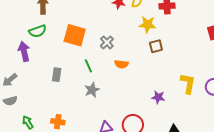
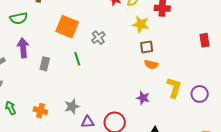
green semicircle: (38, 31) -> (19, 18), moved
purple arrow: (24, 51) -> (23, 48), moved
orange semicircle: (121, 64) -> (151, 64), moved
gray star: (92, 90) -> (72, 106), moved

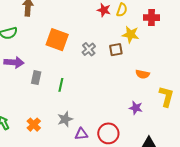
brown square: (147, 47) -> (116, 50), moved
purple arrow: (23, 48) -> (14, 62), turned 102
green line: (77, 59) -> (61, 85), moved, turned 32
orange cross: (40, 111) -> (34, 125), turned 32

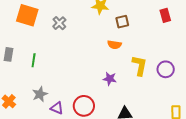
brown square: (116, 50) -> (122, 22), moved
purple triangle: (81, 134) -> (57, 108), turned 32

